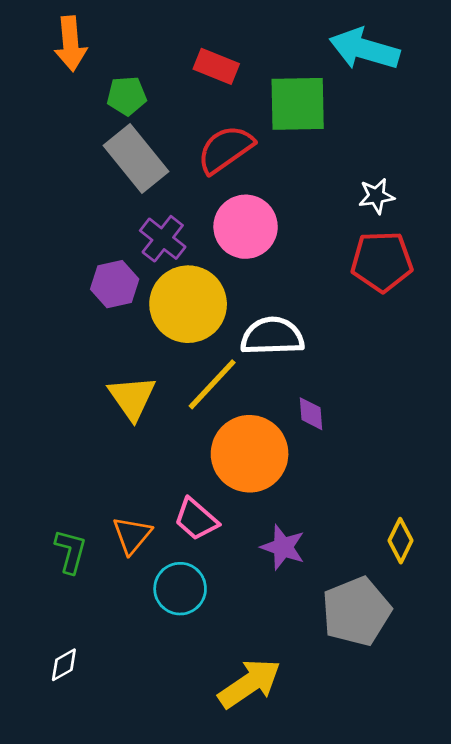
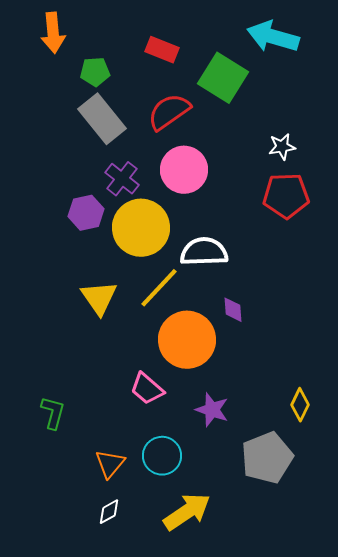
green square: (298, 104) -> (223, 78), turned 33
orange triangle: (132, 535) -> (110, 464), moved
cyan circle: (180, 589) -> (162, 456), moved
white diamond: (64, 665) -> (109, 512), moved

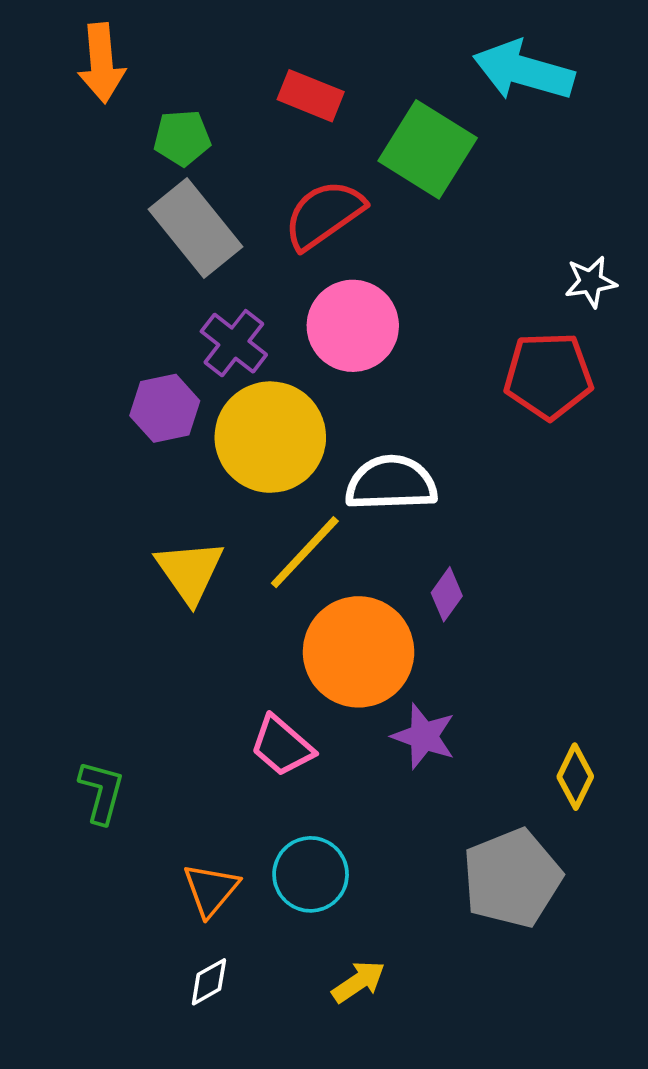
white star: (282, 147) -> (591, 282), moved
purple diamond: (233, 310) -> (447, 594), turned 40
purple star: (212, 410) -> (424, 736), moved
yellow arrow: (187, 512) -> (359, 982), size x0.6

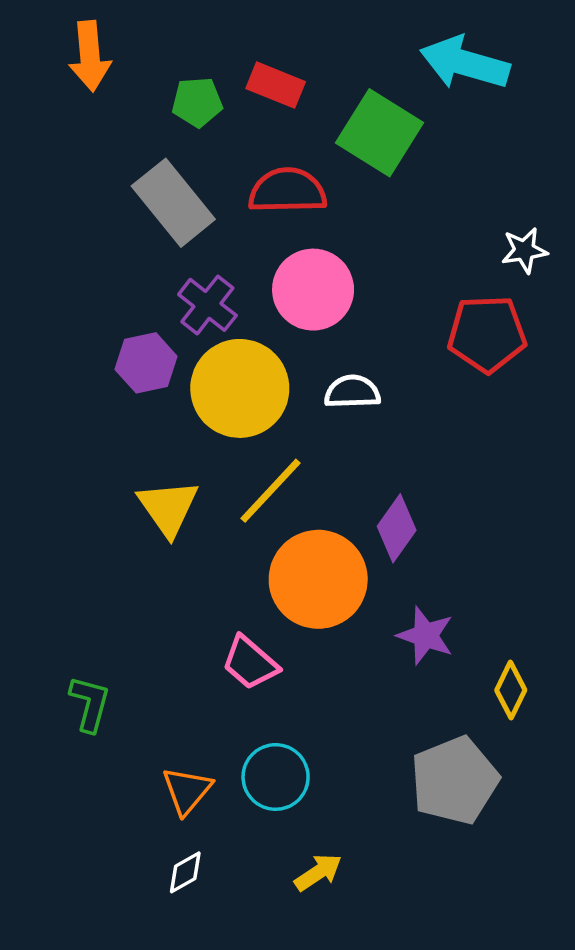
green pentagon: (182, 138) -> (197, 102), moved
red semicircle: (324, 215) -> (288, 191), turned 34
white semicircle: (391, 483) -> (352, 392), moved, size x0.7
purple diamond: (447, 594) -> (397, 528), size x1.4
purple star: (424, 736) -> (426, 636), moved

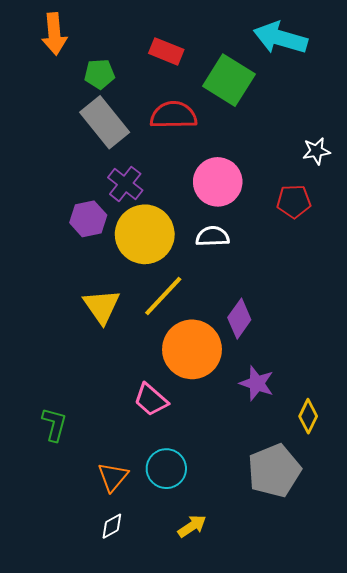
green pentagon: (197, 102) -> (100, 74), moved
pink circle: (313, 290) -> (218, 182), moved
red pentagon: (487, 334) -> (294, 201), size x0.7

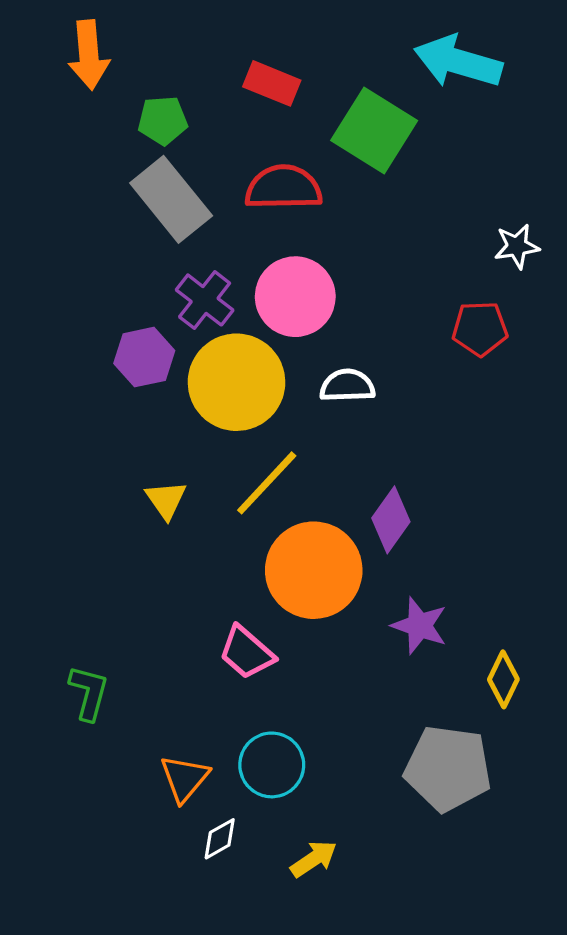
pink circle: (218, 182) -> (295, 297), moved
yellow triangle: (102, 306) -> (166, 500), size x0.7
gray pentagon: (274, 471) -> (448, 768), turned 30
white diamond: (112, 526) -> (220, 839), moved

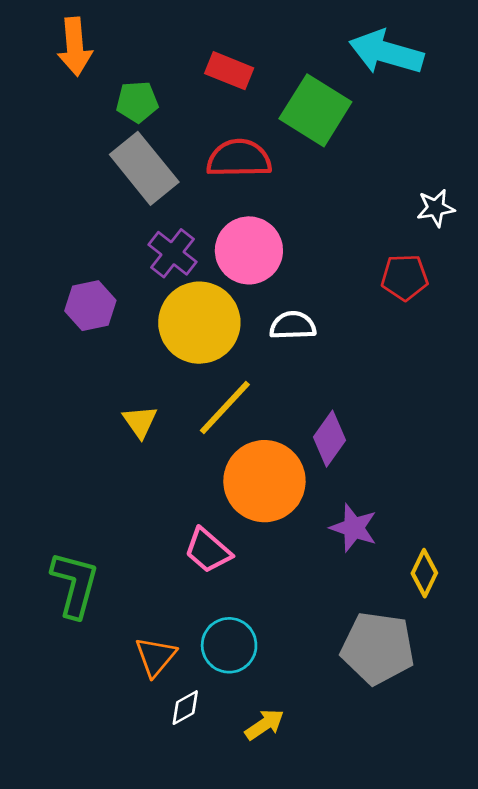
purple hexagon: (144, 357) -> (90, 306), moved
green L-shape: (89, 693) -> (75, 584), size x1.4

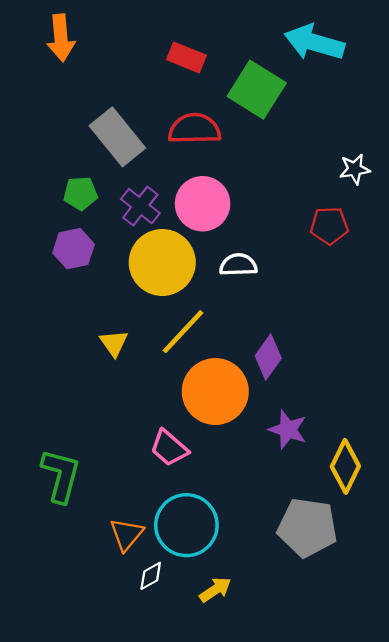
green pentagon: (137, 102) -> (80, 193), moved
yellow diamond: (424, 573) -> (345, 466), size x1.4
cyan circle: (229, 645) -> (186, 525), size x1.4

